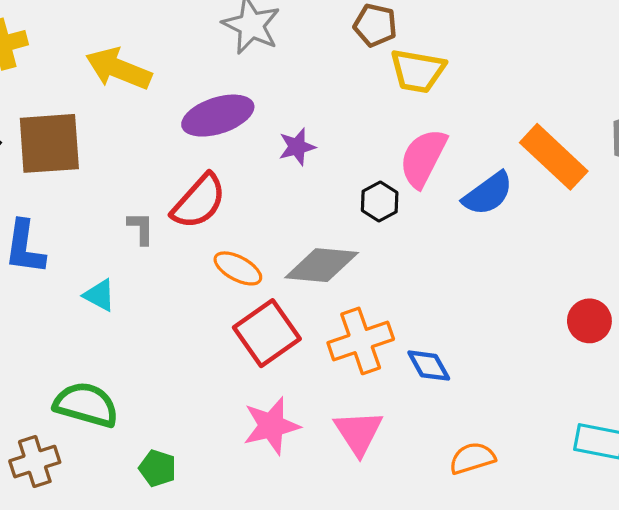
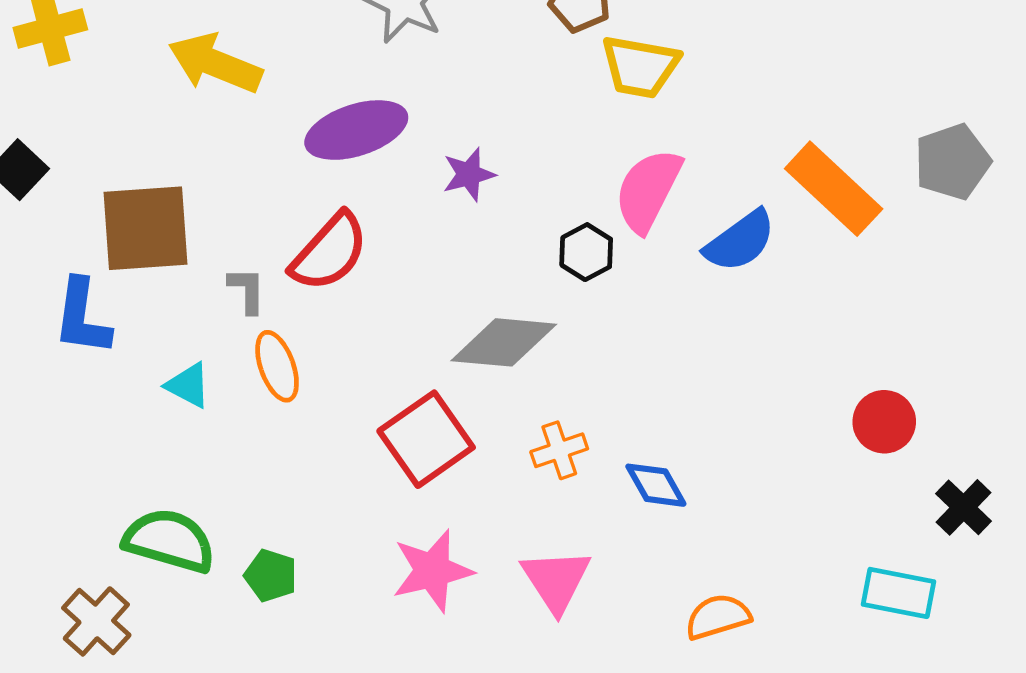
brown square: (49, 143) -> (145, 228), moved
orange ellipse: (238, 268) -> (277, 366), moved, turned 42
orange cross: (361, 341) -> (559, 450), size x0.6
brown cross: (35, 462) -> (96, 621), turned -30
green pentagon: (158, 468) -> (271, 576), moved

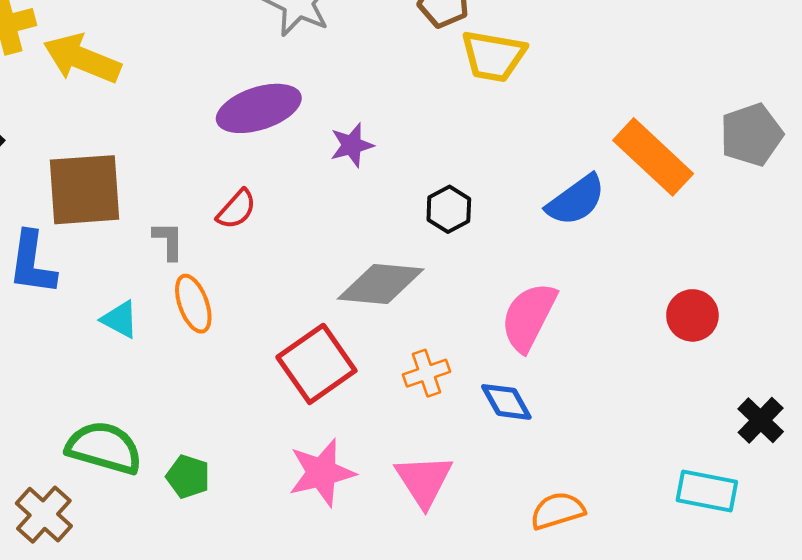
yellow arrow: (215, 63) -> (82, 59), moved
pink semicircle: (648, 190) -> (529, 317), moved
red semicircle: (329, 252) -> (237, 209), size x0.6
red circle: (884, 422) -> (692, 315), moved

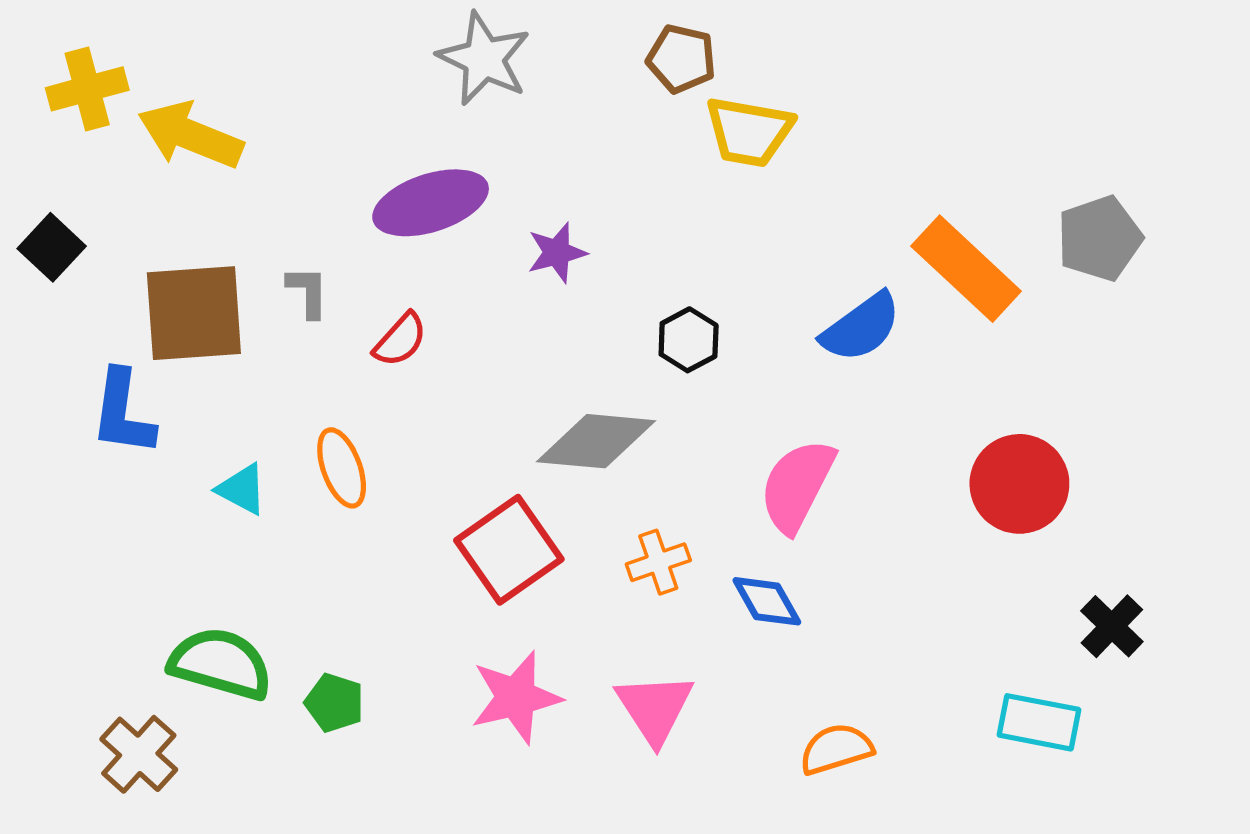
gray L-shape: (168, 241) -> (308, 292), moved
red circle: (692, 315) -> (1019, 484), size x1.4

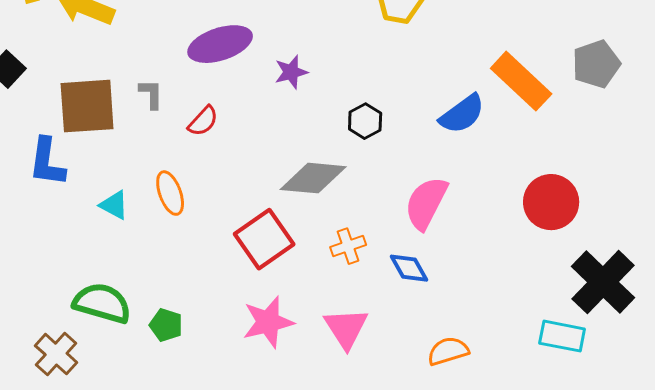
black cross: (1112, 626) -> (603, 282), size x1.8

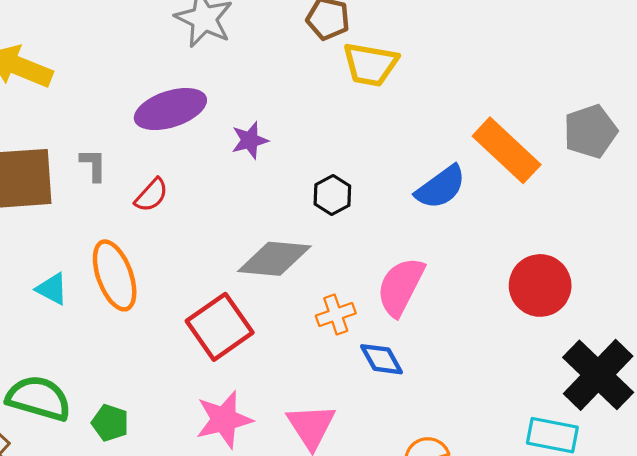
orange ellipse: (170, 193) -> (115, 275), size x1.4
orange cross: (348, 246) -> (336, 315), moved

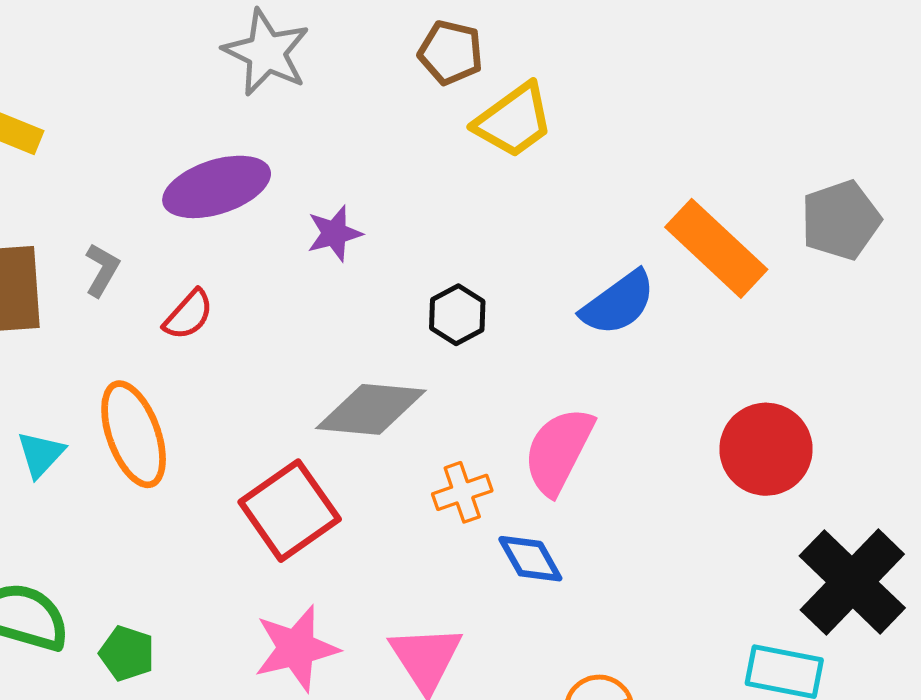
yellow trapezoid: (370, 64) -> (514, 121), turned -46
gray L-shape: (93, 165) -> (102, 270), turned 30
cyan triangle: (52, 289) -> (41, 454), turned 45

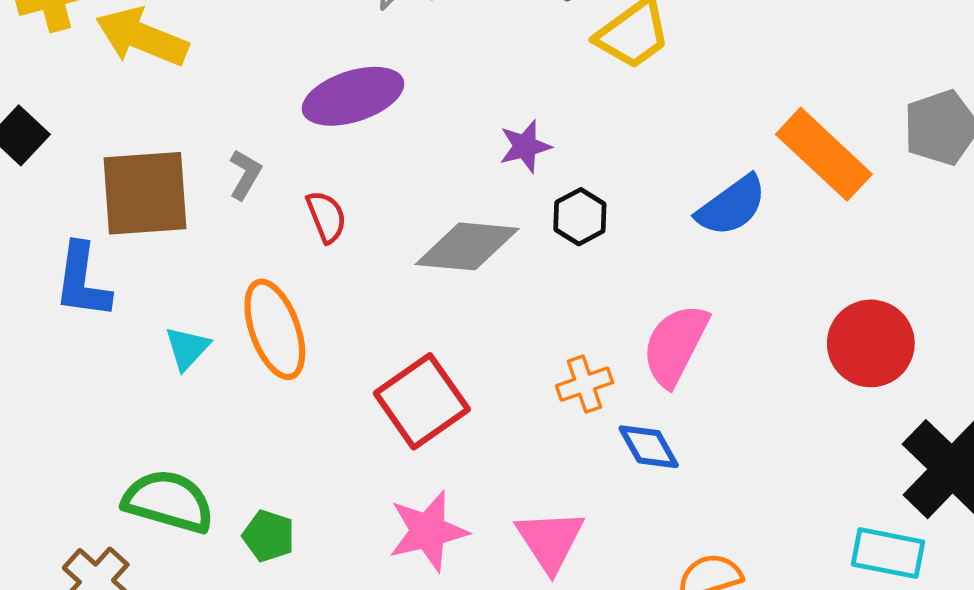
purple star: (334, 233) -> (525, 146), moved
red semicircle: (188, 315) -> (326, 217), turned -64
gray diamond: (371, 409) -> (467, 246), moved

